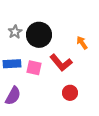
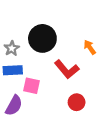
gray star: (15, 32) -> (12, 48), moved
pink square: (34, 68) -> (31, 86), moved

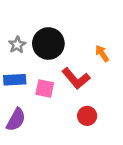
gray star: (12, 48) -> (17, 45), moved
pink square: (31, 86) -> (45, 88), moved

